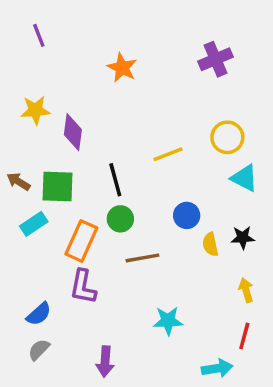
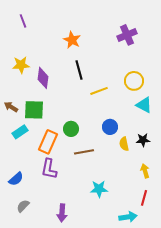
black line: (115, 180) -> (79, 70), moved
blue semicircle: (39, 314) -> (16, 179), moved

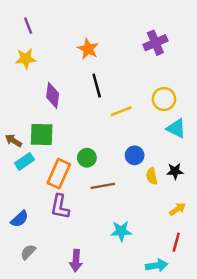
yellow star: (21, 65) -> (26, 59), moved
brown arrow: (11, 107) -> (13, 141), moved
yellow arrow: (145, 171) -> (177, 209), turned 72

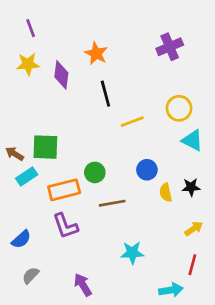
purple diamond: (53, 95) -> (61, 75), moved
orange rectangle: (59, 174) -> (64, 190), turned 52
purple L-shape: (60, 207) -> (65, 226), turned -30
purple arrow: (76, 261) -> (83, 285), turned 145

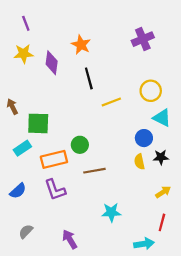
brown arrow: (15, 154) -> (12, 107), moved, turned 32
blue circle: (147, 170) -> (144, 138), moved
blue semicircle: (21, 239) -> (18, 191), moved

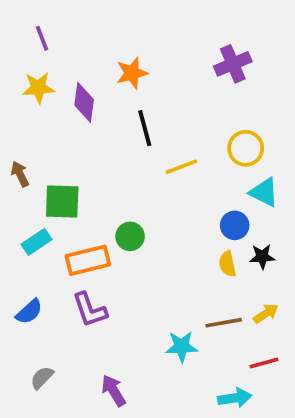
orange star: (81, 45) -> (132, 73), turned 30
brown line: (94, 171) -> (224, 323), moved
red line: (162, 222) -> (264, 363), turned 60

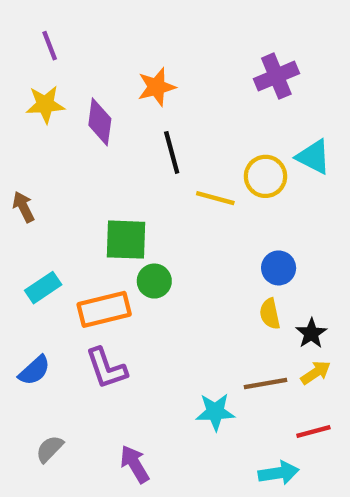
yellow circle: (246, 148) -> (265, 176), moved
yellow line: (181, 167) -> (215, 198), turned 36
cyan triangle: (264, 192) -> (313, 157), moved
green square: (62, 202) -> (126, 240), moved
black star: (262, 257) -> (311, 333), moved, turned -30

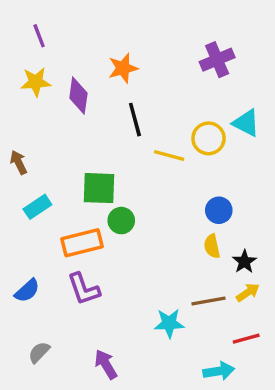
cyan rectangle: (43, 288) -> (37, 207), moved

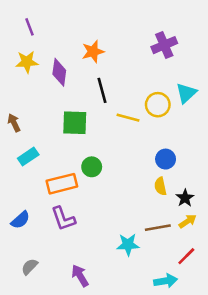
cyan triangle: (246, 123) -> (186, 93), turned 50
green square: (99, 188) -> (75, 123), moved
red line: (246, 339) -> (186, 256), turned -30

